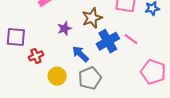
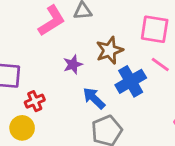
pink line: (131, 39) -> (160, 64), moved
yellow circle: (57, 76) -> (22, 128), moved

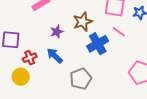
blue arrow: (94, 98) -> (55, 56), moved

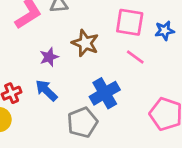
brown star: (83, 22) -> (85, 43), turned -30
blue cross: (98, 44) -> (105, 93), moved

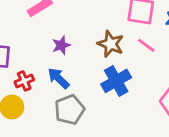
brown star: (85, 43) -> (111, 44), moved
gray pentagon: (82, 122) -> (69, 110), moved

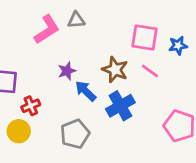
blue arrow: (58, 78) -> (86, 91), moved

